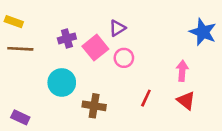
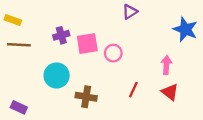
purple triangle: (117, 28) -> (130, 12), moved
pink square: (95, 48) -> (87, 44), turned 30

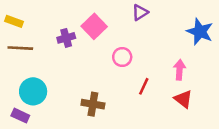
pink square: (87, 44) -> (94, 26), moved, turned -35
cyan circle: (57, 75) -> (33, 91), moved
red line: (133, 90) -> (144, 86), moved

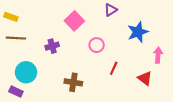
blue star: (200, 32) -> (138, 32), moved, turned 30
purple cross: (66, 38) -> (52, 46), moved
pink arrow: (179, 70) -> (158, 55), moved

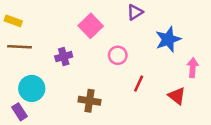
purple rectangle: (16, 91) -> (19, 112), turned 32

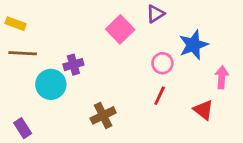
pink square: (91, 26) -> (120, 29), moved
pink circle: (118, 55) -> (162, 63), moved
cyan circle: (32, 88) -> (51, 84), moved
brown cross: (89, 101) -> (103, 115), turned -35

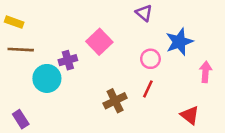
purple triangle: (155, 14) -> (144, 13), turned -48
pink square: (120, 29) -> (99, 42), moved
red triangle: (203, 110) -> (190, 115), moved
brown cross: (103, 115) -> (115, 101), moved

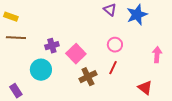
pink square: (99, 42) -> (76, 54), moved
blue star: (179, 42) -> (137, 15), moved
cyan circle: (47, 78) -> (41, 70), moved

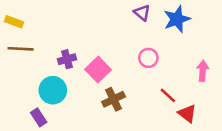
red line: (113, 68) -> (168, 95), moved, turned -72
purple rectangle: (16, 91) -> (39, 117), moved

